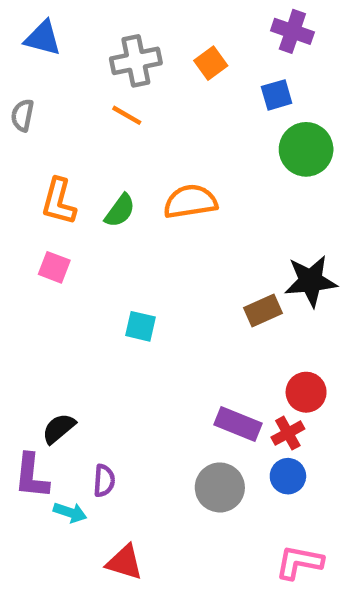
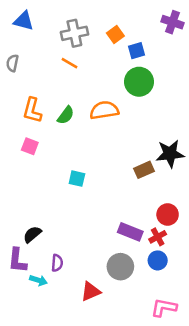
purple cross: (292, 31) -> (173, 22), moved
blue square: (277, 95) -> (137, 51), moved
green circle: (306, 149) -> (139, 82), moved
red triangle: (125, 562) -> (91, 291), moved, turned -40

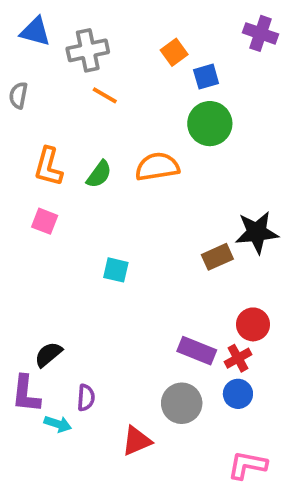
gray cross: (74, 33) -> (88, 50), moved

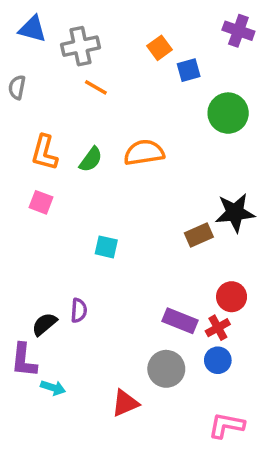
green circle: (210, 124) -> (228, 113), moved
purple semicircle: (86, 398) -> (79, 310), moved

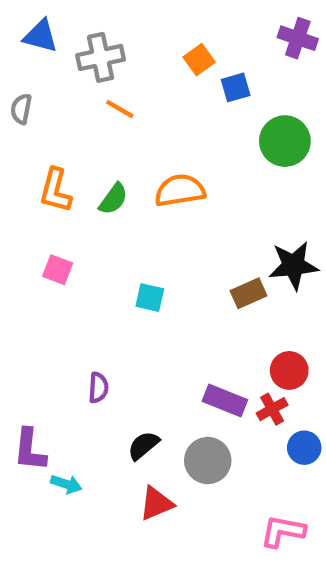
pink square: (41, 202) -> (58, 270), moved
cyan square: (106, 247) -> (150, 298), moved
black semicircle: (44, 324) -> (143, 446), moved
blue circle: (218, 360) -> (304, 448), moved

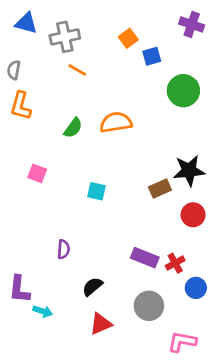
orange L-shape: (55, 190) -> (21, 106), moved
red circle: (289, 370) -> (193, 215), moved
gray circle: (208, 461) -> (149, 306), moved

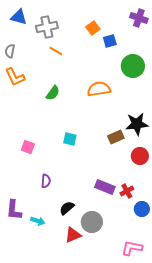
orange L-shape: (21, 106) -> (15, 77), turned -40
orange semicircle: (116, 122) -> (99, 89), moved
pink square: (37, 173) -> (28, 147), moved
gray circle: (149, 306) -> (92, 222), moved
cyan arrow: (43, 311) -> (38, 221), moved

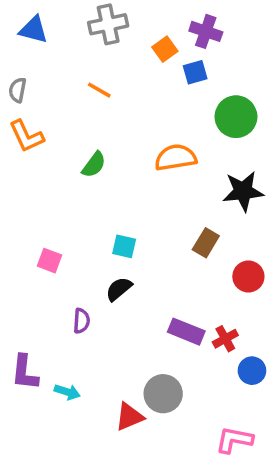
purple cross: (139, 18) -> (206, 31), moved
gray cross: (47, 27) -> (108, 24), moved
black star: (137, 124) -> (243, 191), moved
brown rectangle: (116, 137) -> (206, 243), turned -35
black semicircle: (67, 208) -> (119, 289), moved

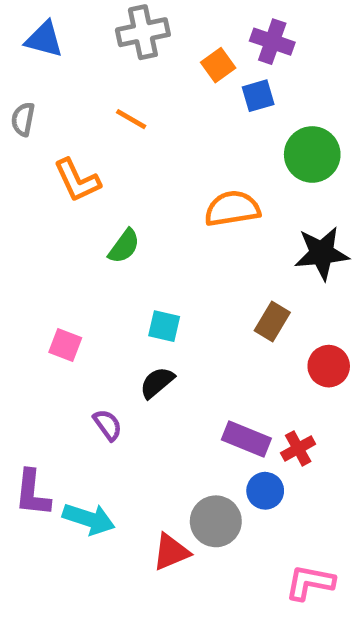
orange L-shape: (26, 136) -> (77, 180), moved
green semicircle: (94, 165) -> (124, 246), moved
purple semicircle: (81, 321) -> (108, 425), turned -40
blue circle: (252, 371) -> (265, 491), moved
cyan arrow: (67, 392) -> (89, 519), size x1.5

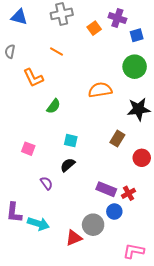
blue square: (258, 96) -> (137, 35), moved

